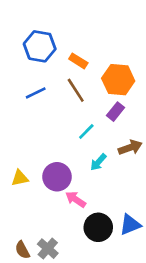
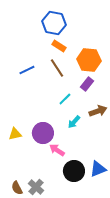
blue hexagon: (40, 46) -> (54, 23), moved

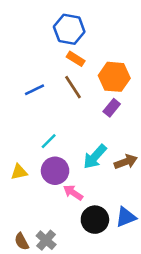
cyan line: (65, 99) -> (49, 141), moved
brown arrow: (98, 111) -> (126, 162), moved
cyan arrow: (74, 122) -> (95, 157), size x1.5

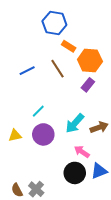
orange rectangle: (76, 59) -> (69, 46), moved
pink arrow: (73, 193) -> (82, 152), moved

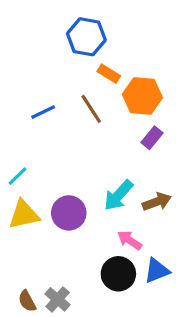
purple rectangle: (88, 85) -> (152, 138), moved
cyan line: (38, 111) -> (18, 176), moved
yellow triangle: (15, 135) -> (24, 215), size x1.5

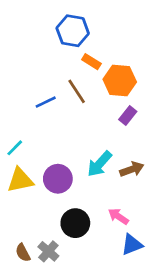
blue line: (43, 112) -> (46, 102), moved
pink arrow: (130, 240) -> (118, 216), moved
blue triangle: (157, 271) -> (132, 245), moved
black circle: (118, 274) -> (75, 223), moved

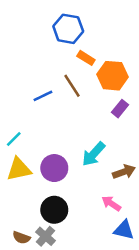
brown arrow: (132, 169) -> (124, 172), moved
black circle: (75, 223) -> (54, 210), moved
blue triangle: (132, 245) -> (124, 230), turned 35
brown semicircle: (23, 253) -> (21, 238), turned -42

